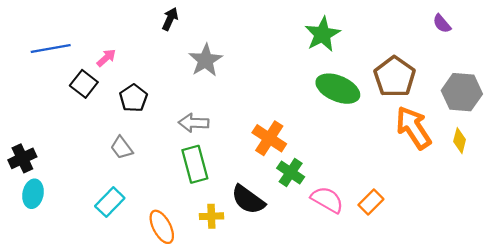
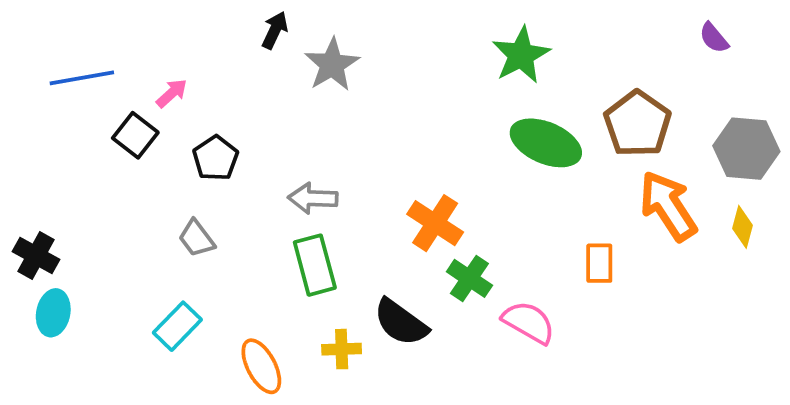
gray star: (206, 60) -> (332, 65), moved
black cross: (22, 158) -> (36, 256), turned -36
orange rectangle: (371, 202) -> (599, 263), moved, turned -45

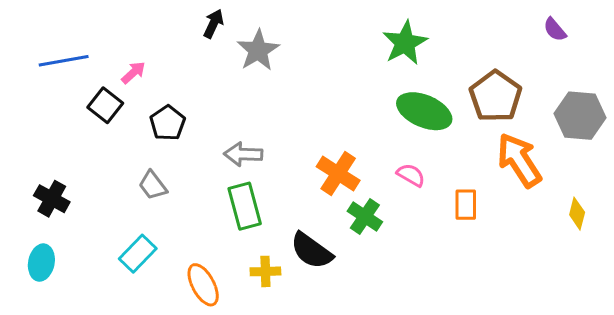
yellow diamond: (742, 227) -> (577, 214), moved
black cross: (36, 256) -> (52, 199), moved
cyan ellipse: (53, 313) -> (41, 263), moved
pink semicircle: (529, 322) -> (411, 175), moved, size x0.7

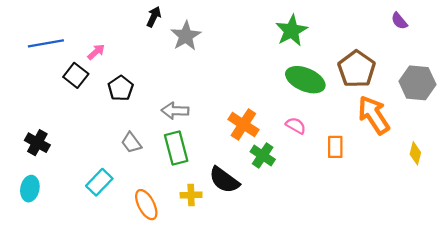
gray trapezoid: (153, 185) -> (131, 143), moved

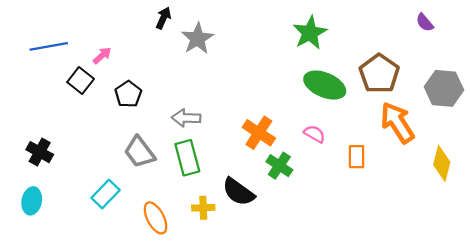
gray trapezoid: (131, 143) -> (140, 152), size x1.4
yellow diamond: (415, 153) -> (442, 163), size x1.4

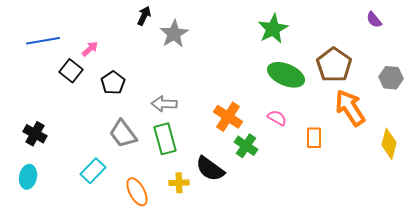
gray hexagon: (444, 88) -> (391, 78), size x0.7

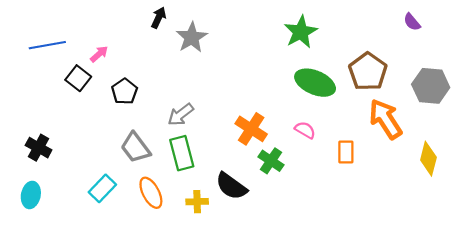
gray hexagon: (391, 78) -> (431, 86), size x1.4
gray arrow: (164, 104) -> (181, 115), turned -40
orange ellipse: (137, 192) -> (151, 193), moved

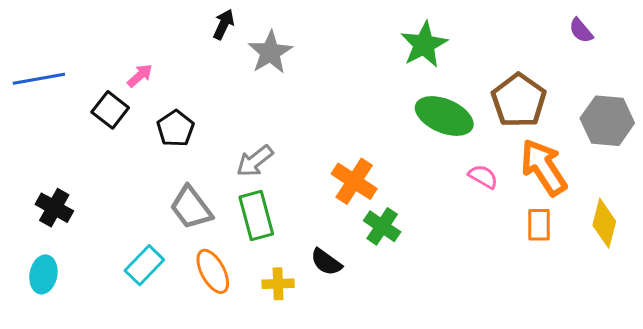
blue line: (47, 45) -> (39, 79), moved
pink semicircle: (305, 130) -> (483, 177), moved
orange rectangle: (346, 152) -> (539, 225), moved
black semicircle: (231, 186) -> (326, 262), size x0.7

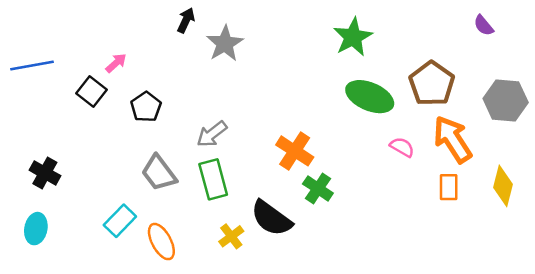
black semicircle: (326, 262) -> (271, 218), size x1.6
orange ellipse: (213, 271) -> (161, 242), moved
yellow cross: (278, 284) -> (231, 236), turned -35

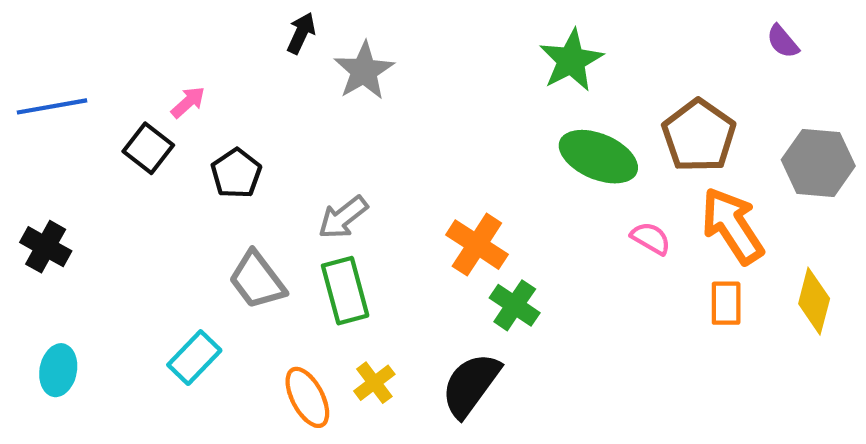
black cross: (45, 173) -> (46, 247), moved
black semicircle: (271, 218) -> (471, 385), moved, turned 90
orange ellipse: (161, 242) -> (307, 397), moved

